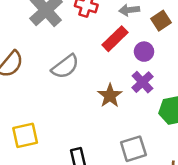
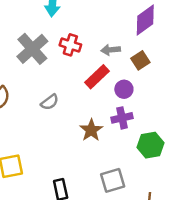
gray semicircle: (65, 67) -> (50, 102), size x0.7
purple cross: (142, 82) -> (122, 118), turned 30

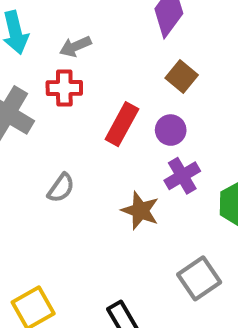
gray arrow: (111, 50) -> (75, 46), moved

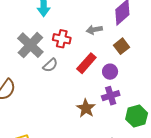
gray arrow: (75, 46) -> (94, 30), moved
gray semicircle: (61, 188) -> (50, 65), moved

